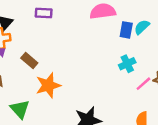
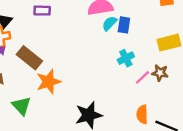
cyan semicircle: (142, 27) -> (110, 23), moved
brown rectangle: (29, 61) -> (29, 58), size x1.5

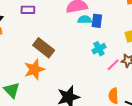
cyan semicircle: (110, 23) -> (85, 20), turned 48
brown rectangle: (29, 58) -> (44, 48), moved

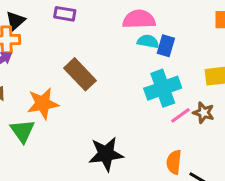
cyan cross: (99, 49) -> (163, 88), size x1.6
orange star: (34, 69) -> (43, 104), moved

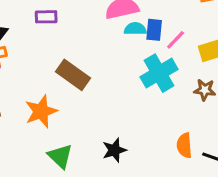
pink line: (180, 115) -> (176, 40), moved
green triangle: (22, 131) -> (60, 156), moved
black star: (106, 154) -> (114, 150), size x0.7

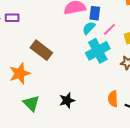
purple rectangle: (46, 17) -> (12, 18), moved
cyan semicircle: (135, 29) -> (89, 28), moved, turned -48
blue rectangle: (154, 30) -> (95, 13), moved

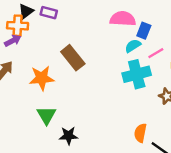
black star: (67, 100) -> (69, 136), moved

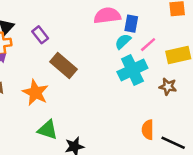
purple rectangle: (49, 13) -> (40, 35), moved, turned 49
orange star: (42, 78) -> (35, 93), turned -30
green triangle: (46, 115) -> (48, 130), turned -30

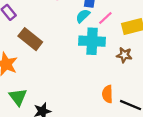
cyan cross: (132, 70) -> (92, 41), turned 30
green triangle: (48, 130) -> (18, 97), turned 36

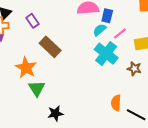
cyan cross: (92, 41) -> (106, 54), turned 30
green triangle: (18, 97) -> (37, 88), moved

